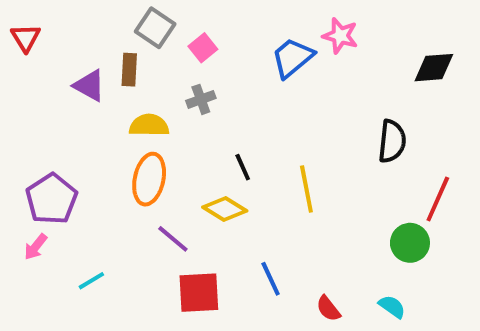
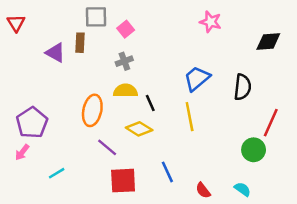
gray square: (155, 28) -> (96, 17), turned -35
blue trapezoid: (292, 58) -> (197, 78), moved
yellow semicircle: (149, 125) -> (126, 91), moved

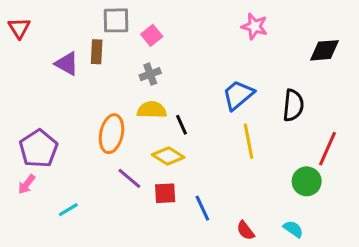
yellow line: (190, 117) -> (249, 141), moved
red square: (123, 181) -> (165, 193), moved, size x0.7

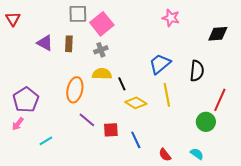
pink square: (152, 35) -> (102, 24), size x1.6
brown rectangle: (97, 52) -> (69, 44), moved
yellow diamond: (168, 156) -> (136, 103), moved

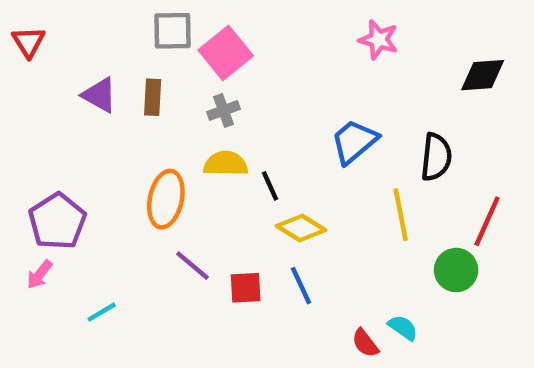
yellow line: (167, 95) -> (401, 215), moved
blue line: (136, 140) -> (301, 286), moved
cyan semicircle: (197, 154) -> (403, 328), moved

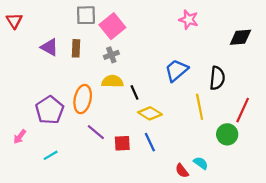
purple pentagon: (57, 221) -> (50, 110), moved

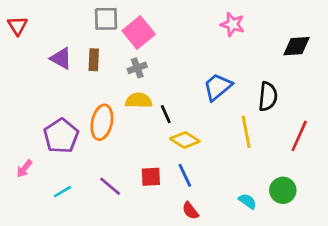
purple line: (96, 132) -> (110, 186), moved
green circle: (227, 134) -> (283, 190), moved
red semicircle: (182, 171) -> (190, 211), moved

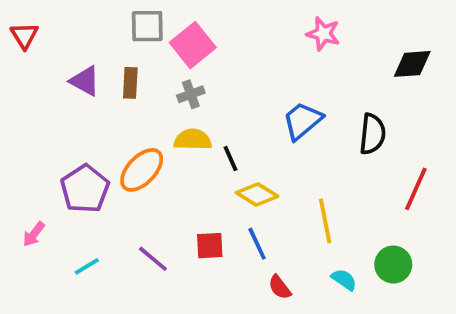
orange ellipse: (102, 122) -> (142, 170), turned 32
yellow line: (246, 132) -> (325, 221), moved
red semicircle: (190, 211) -> (280, 287), moved

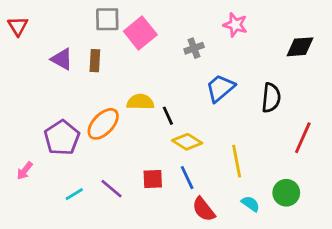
gray cross: (191, 94) -> (194, 48), moved
cyan line: (87, 266) -> (74, 194), moved
red semicircle: (280, 287) -> (204, 209), size x1.4

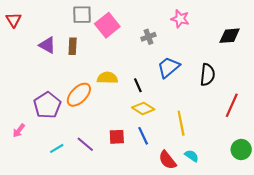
black line: (168, 116) -> (138, 85), moved
green circle: (286, 193) -> (241, 149), moved
red semicircle: (204, 209) -> (167, 160), moved

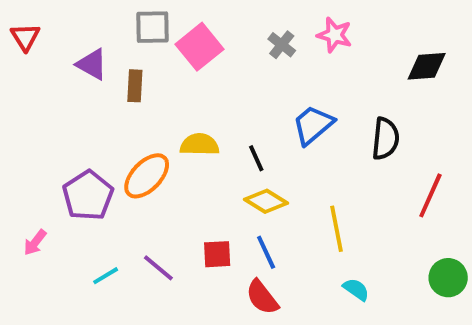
gray cross: (148, 37) -> (282, 45), moved, turned -32
purple triangle: (47, 45) -> (92, 64), moved
red semicircle: (167, 160) -> (262, 297), moved

